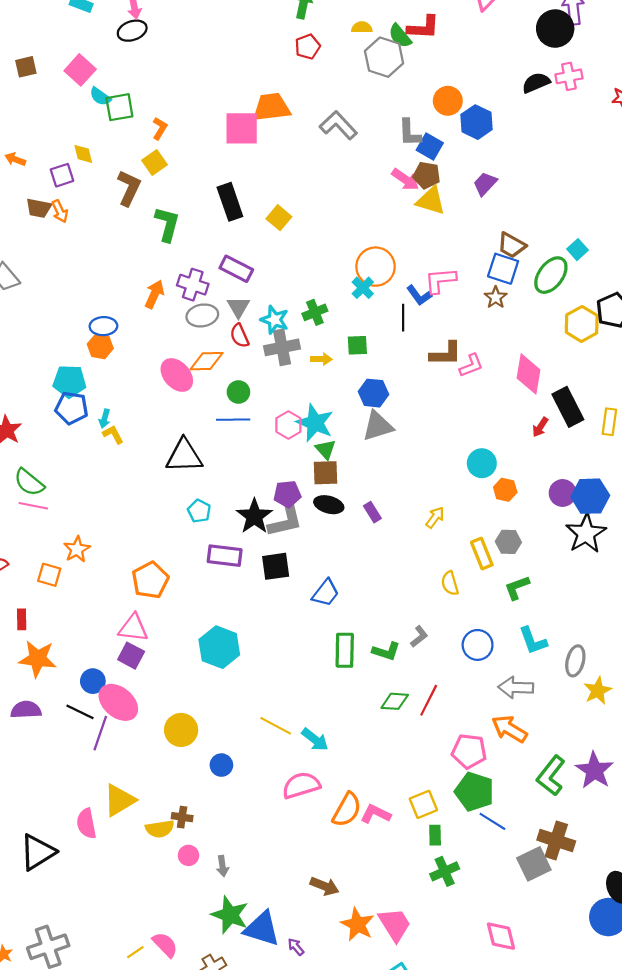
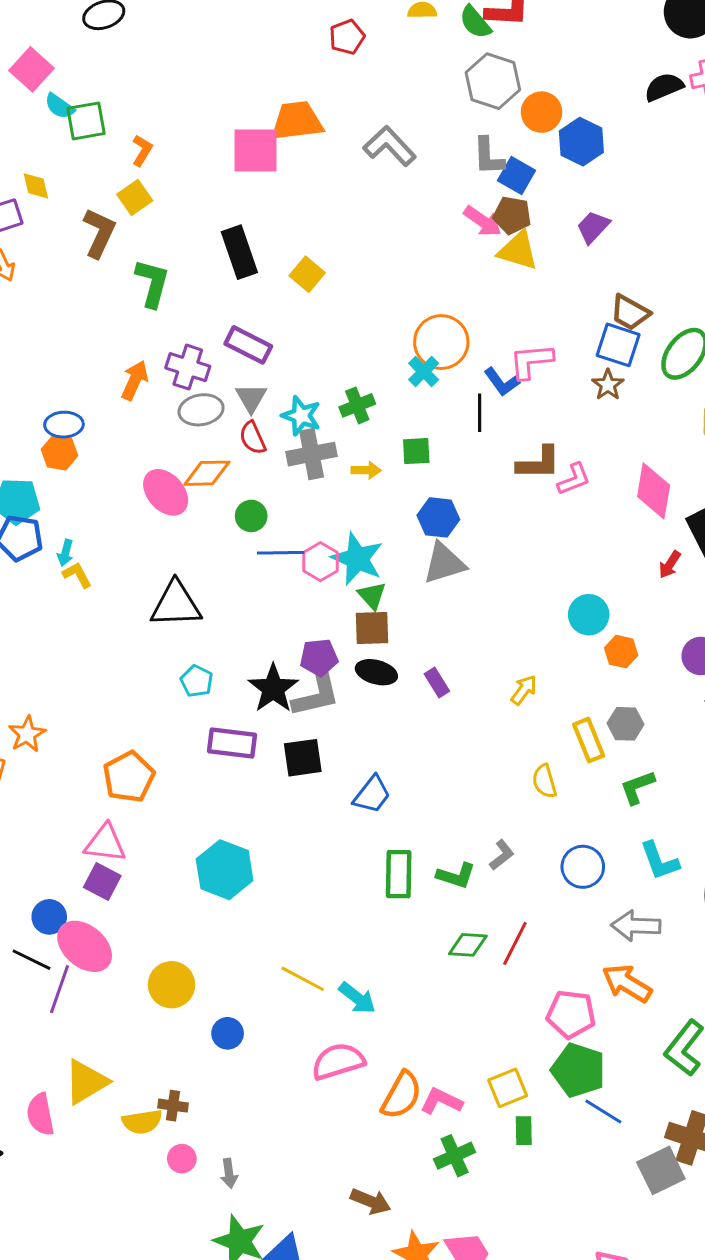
gray hexagon: (384, 57) -> (493, 81), moved
blue line: (233, 420) -> (281, 553), moved
green cross: (445, 871) -> (455, 1156), moved

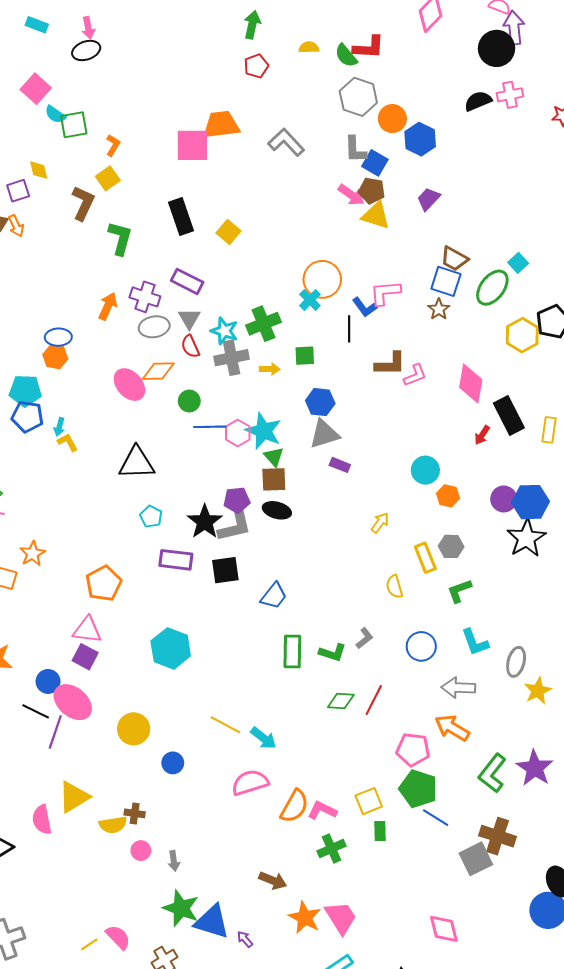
green cross: (357, 405) -> (263, 324), size x1.4
purple rectangle: (437, 683) -> (340, 465), moved, turned -36

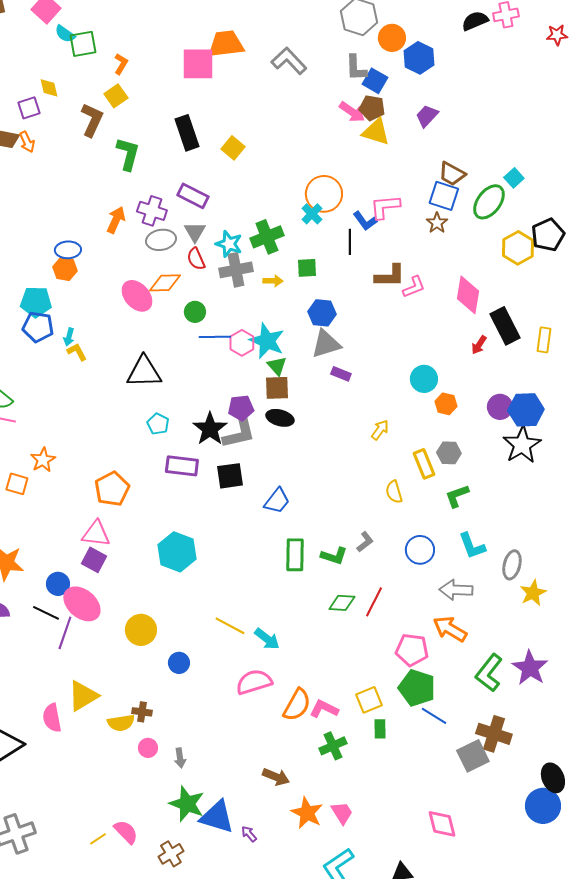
pink trapezoid: (341, 918) -> (342, 813), size x0.7

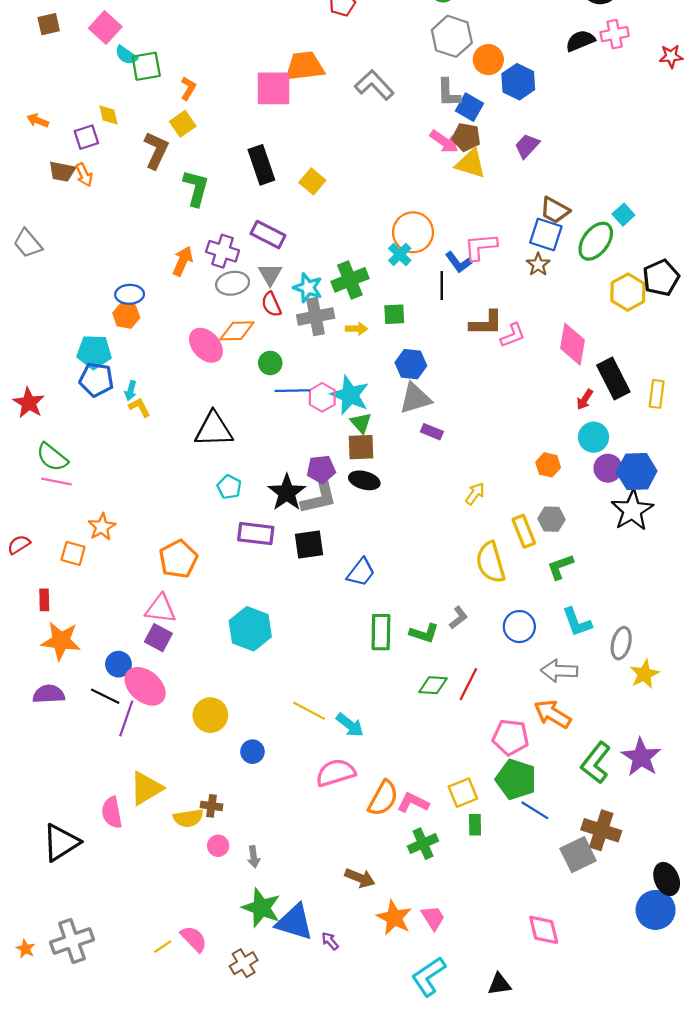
cyan circle: (424, 379) -> (594, 437), moved
yellow semicircle: (394, 492) -> (491, 562), size x1.6

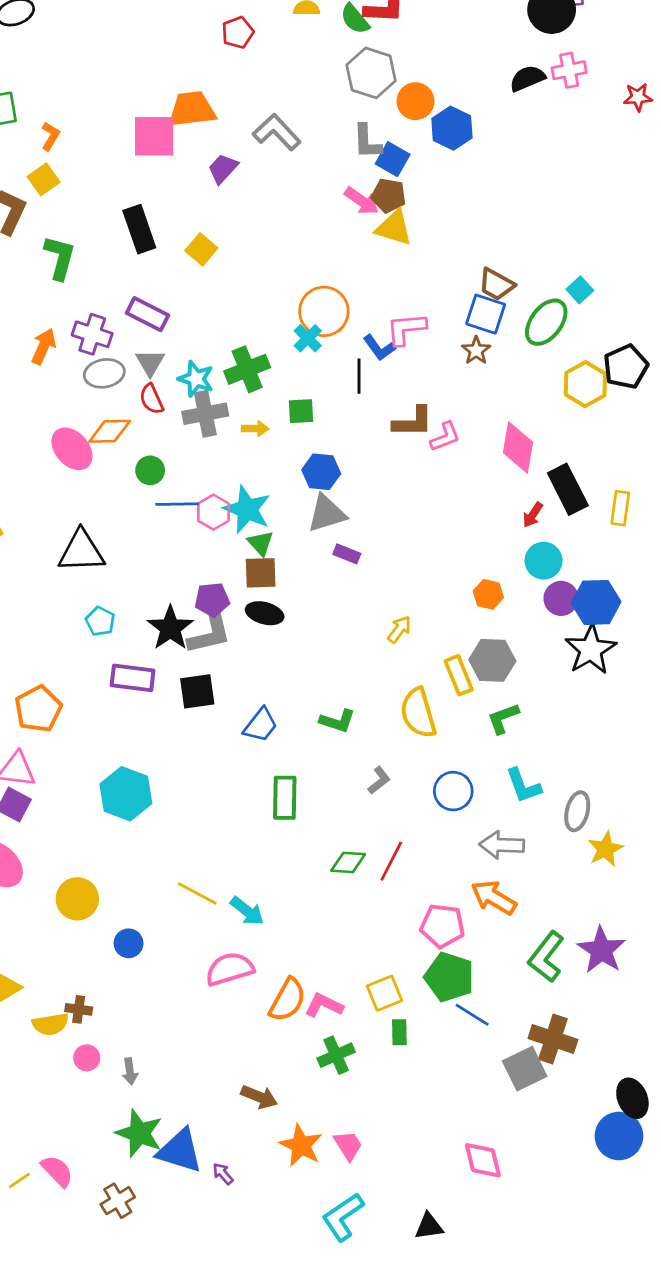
purple trapezoid: (527, 146) -> (223, 169), moved
gray hexagon: (551, 519) -> (492, 660), size x1.4
green L-shape: (424, 633) -> (337, 721), moved

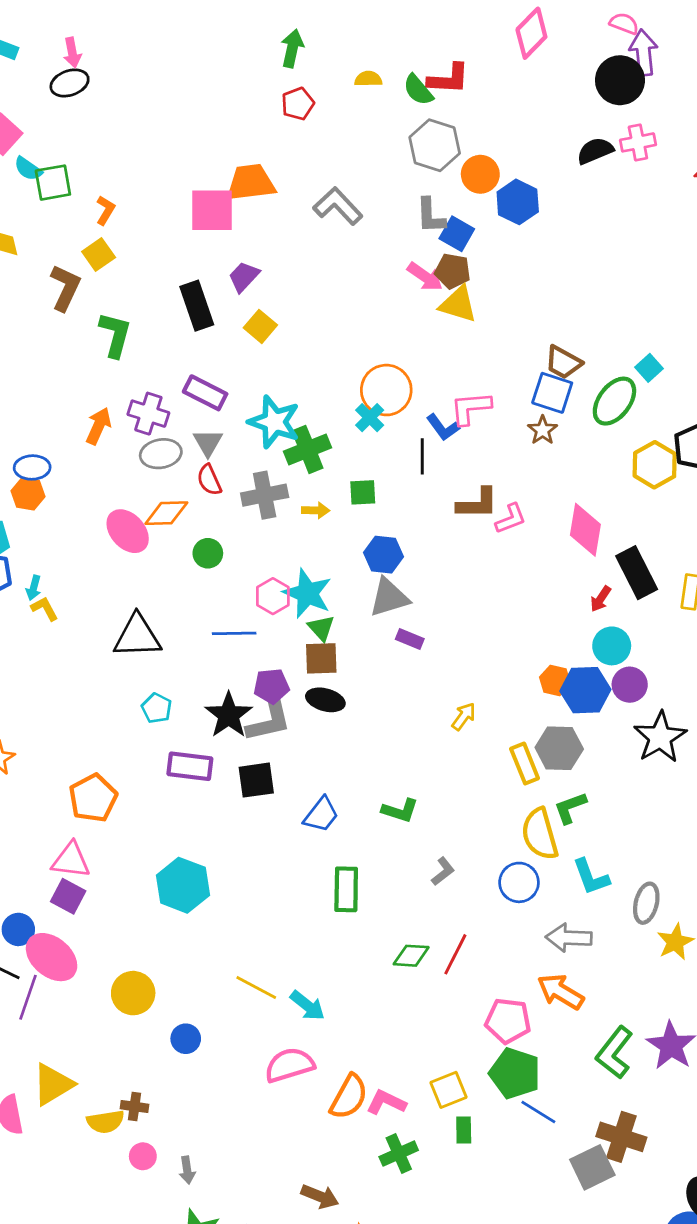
purple trapezoid: (223, 169) -> (244, 277), moved
cyan star: (196, 379) -> (274, 422), moved, size x1.4
blue line: (177, 504) -> (234, 633), moved
blue hexagon: (596, 602) -> (585, 690), moved
yellow semicircle: (418, 713) -> (540, 834), moved

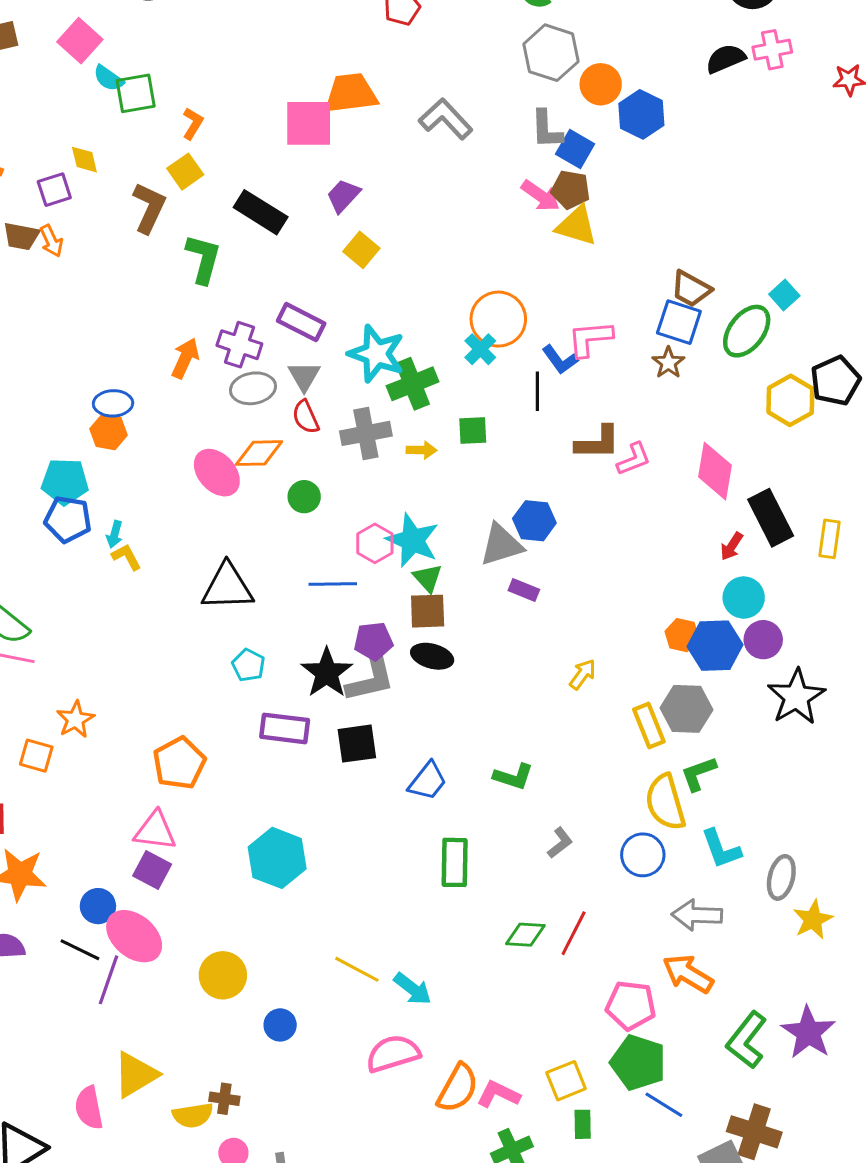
black rectangle: (197, 306) -> (261, 212), moved, turned -39
blue hexagon: (383, 555) -> (534, 521), moved

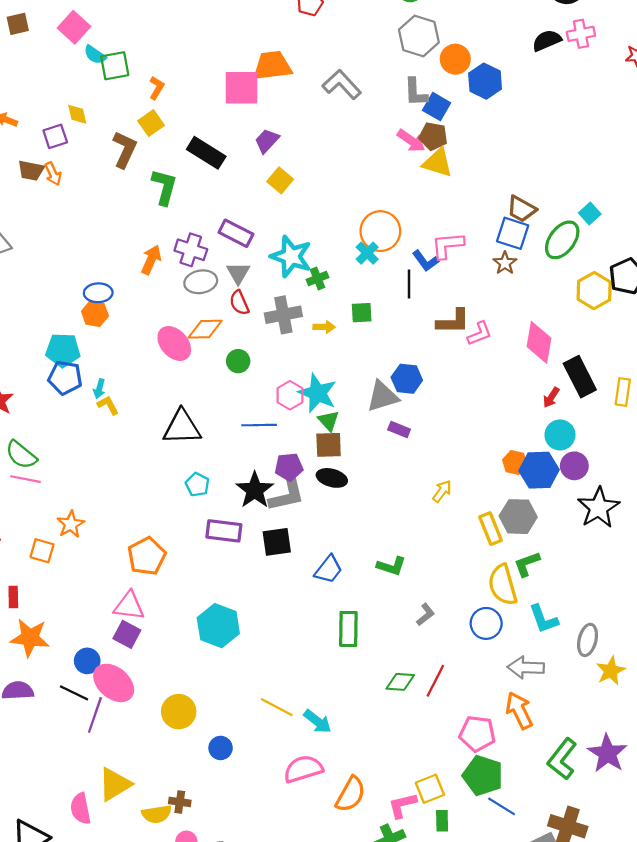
green cross: (413, 384) -> (318, 278), size x0.6
orange arrow: (688, 974) -> (519, 710), turned 33
pink L-shape: (498, 1094) -> (402, 805), moved, turned -40

